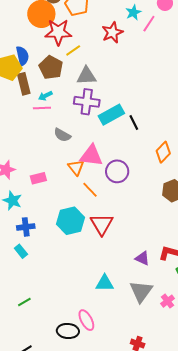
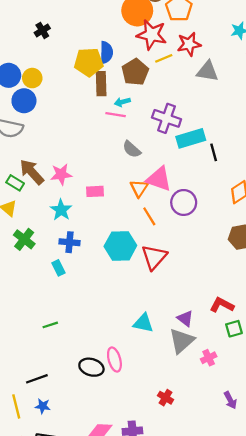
red star: (112, 32) -> (189, 44), moved
gray triangle: (86, 76) -> (207, 71), moved
purple triangle: (142, 258) -> (185, 318), moved

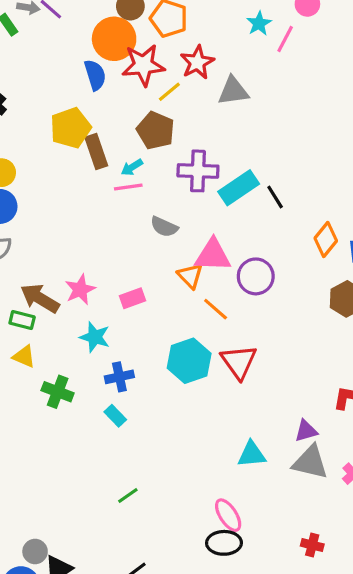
blue semicircle: (106, 52) -> (95, 75), moved
brown pentagon: (135, 72) -> (156, 130), moved
purple triangle: (185, 318) -> (306, 431), turned -36
gray triangle: (182, 341) -> (310, 462), turned -48
black ellipse: (91, 367) -> (224, 543), moved

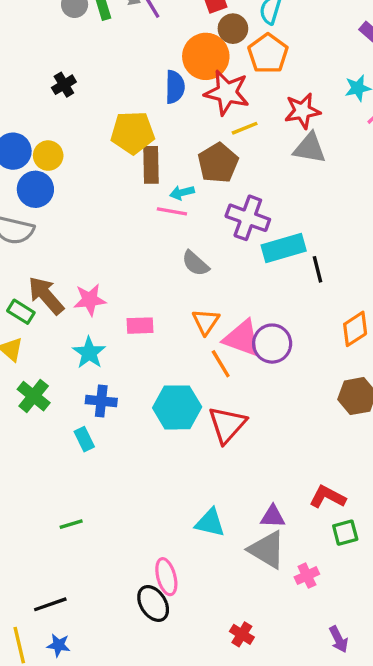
red star: (197, 62) -> (302, 111), moved
pink triangle: (213, 255) -> (242, 338), moved
black ellipse: (224, 543) -> (153, 603), turned 40

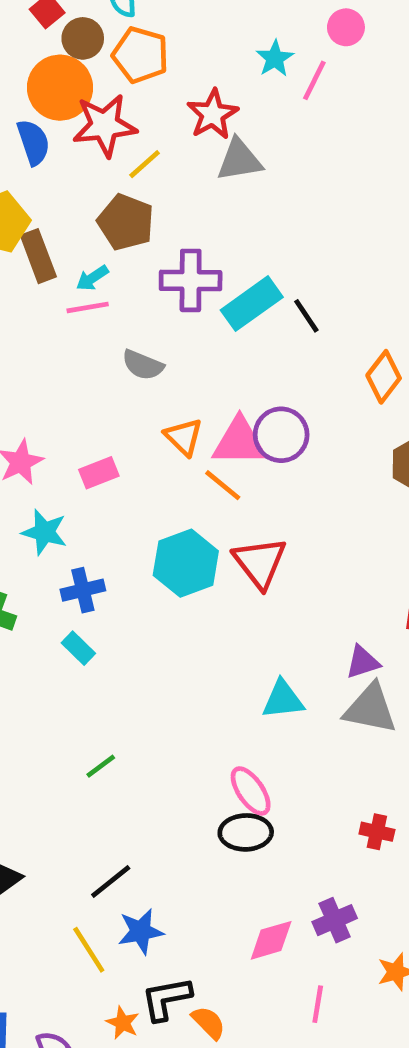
black ellipse: (153, 603) -> (246, 832), turned -39
blue star: (59, 645) -> (141, 931), size x1.4

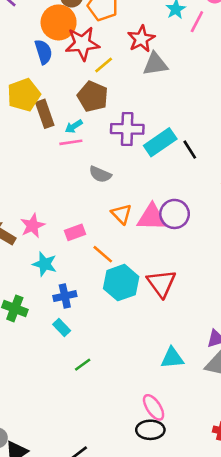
orange line: (223, 485) -> (103, 254), moved
green line: (101, 766) -> (83, 365), moved

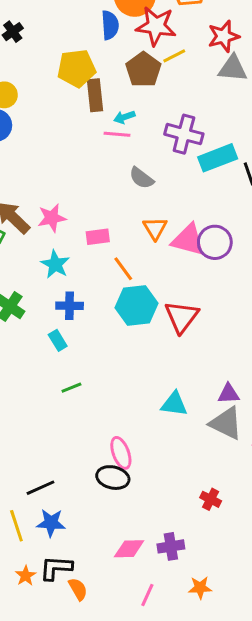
brown pentagon: (93, 96) -> (143, 70), moved
pink ellipse: (154, 407) -> (121, 453), moved
black ellipse: (150, 430) -> (113, 478), moved

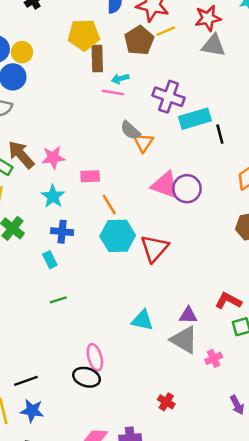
orange triangle: (155, 228) -> (143, 143), moved

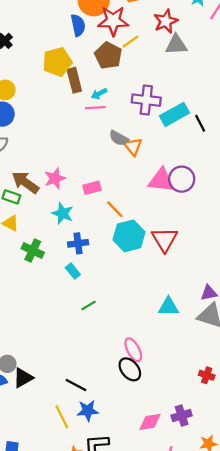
black ellipse: (87, 377) -> (130, 369), turned 45
black line: (26, 381) -> (76, 385), turned 60

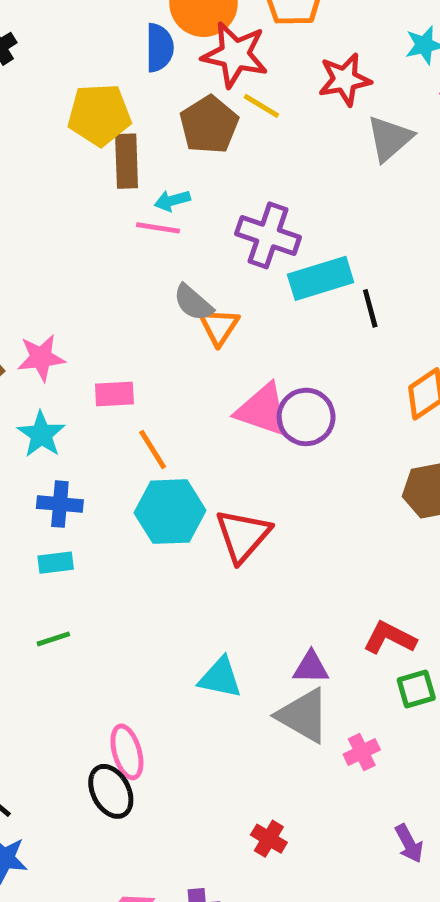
yellow line: (130, 42) -> (261, 106), turned 54
gray triangle: (176, 45) -> (390, 139), moved, turned -50
cyan rectangle: (73, 271) -> (56, 563), moved, turned -70

